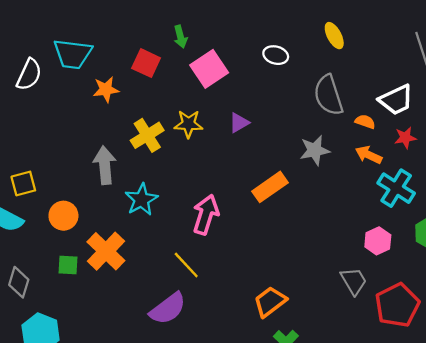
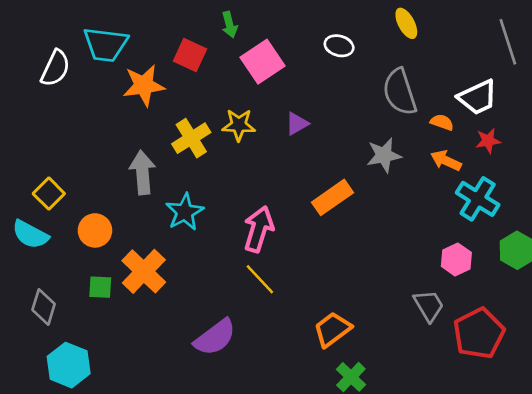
orange star: (106, 89) -> (144, 85), size x1.4
yellow square: (23, 184) -> (49, 194), turned -30
yellow line: (186, 265) -> (260, 279), moved

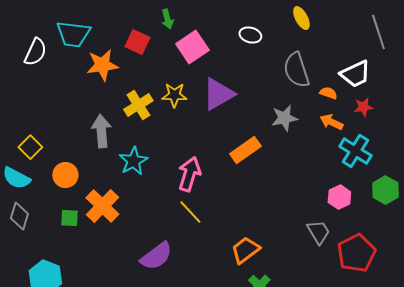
purple triangle: (297, 124) -> (218, 94), size x1.8
gray diamond: (44, 307) -> (19, 216), moved

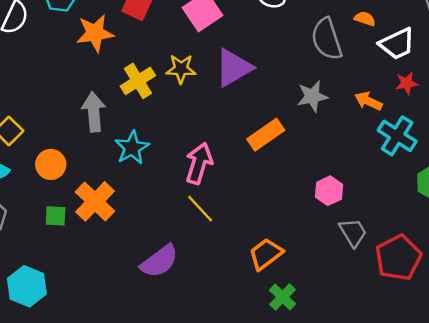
orange semicircle: (328, 93) -> (365, 19), moved
pink hexagon: (339, 197) -> (329, 191), moved

